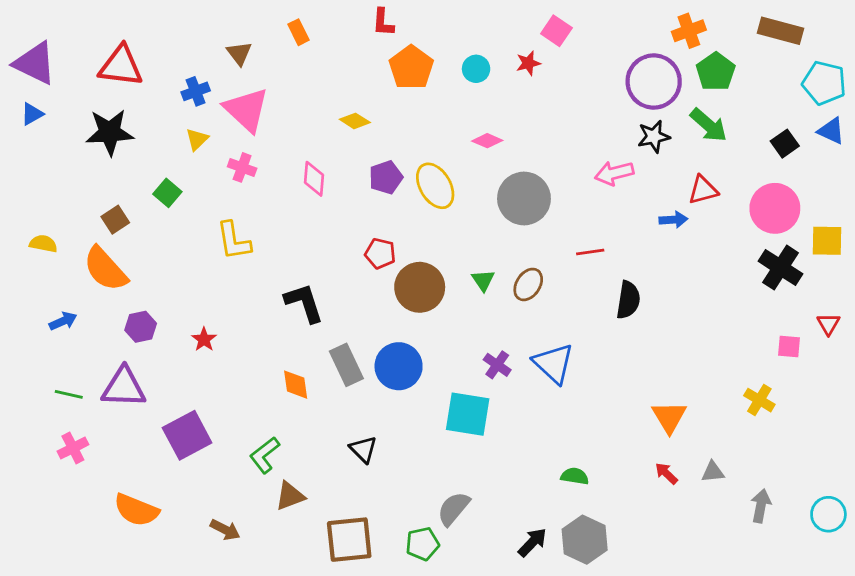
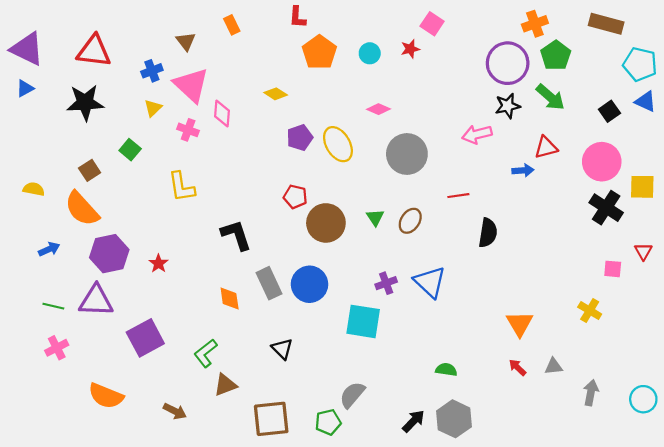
pink diamond: (314, 179) -> (222, 114), moved
purple hexagon: (141, 327) -> (109, 254), size x1.6
purple cross: (497, 365) -> (386, 283), turned 35

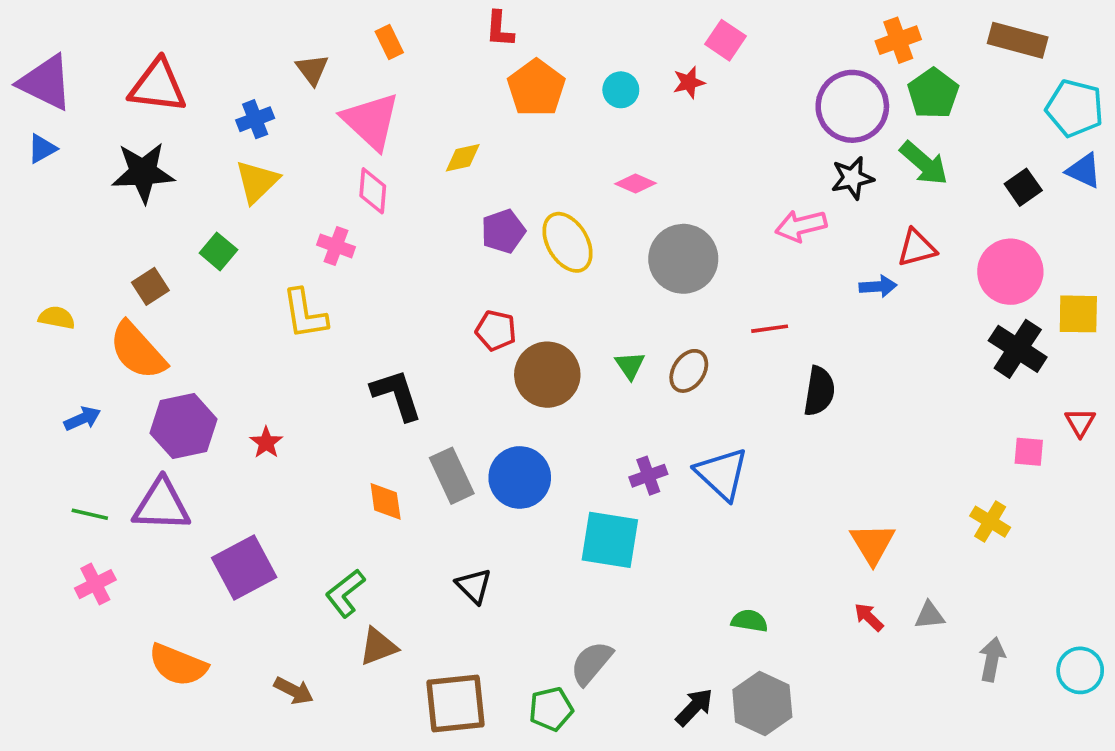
pink triangle: (191, 85) -> (371, 121), moved
yellow diamond: (276, 94) -> (463, 158), turned -45
yellow triangle: (153, 108) -> (257, 182), size x1.5
pink cross: (188, 130) -> (336, 246), moved

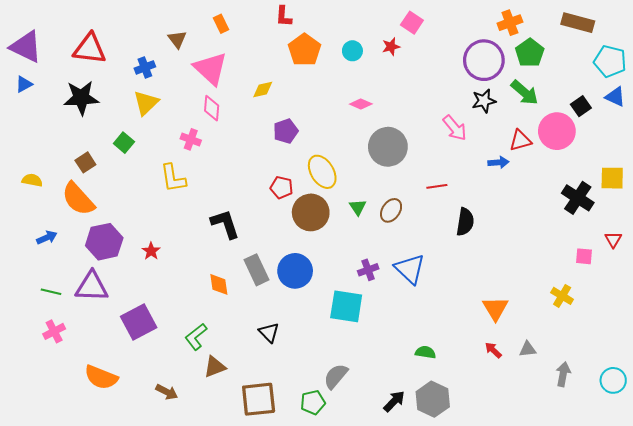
pink arrow: (801, 226) -> (455, 128), turned -116
yellow ellipse: (568, 242) -> (322, 172), moved
pink circle: (1010, 272) -> (557, 131), moved

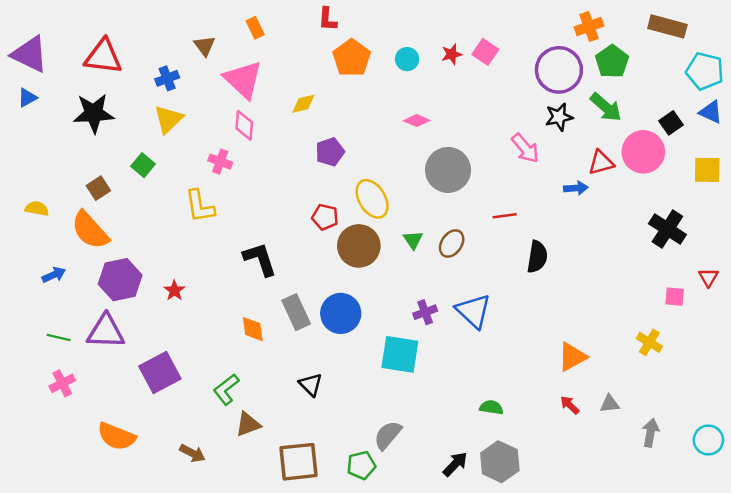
pink square: (412, 23) -> (485, 52), moved
yellow square: (612, 178) -> (707, 170), moved
orange triangle: (495, 308) -> (572, 357), turned 32

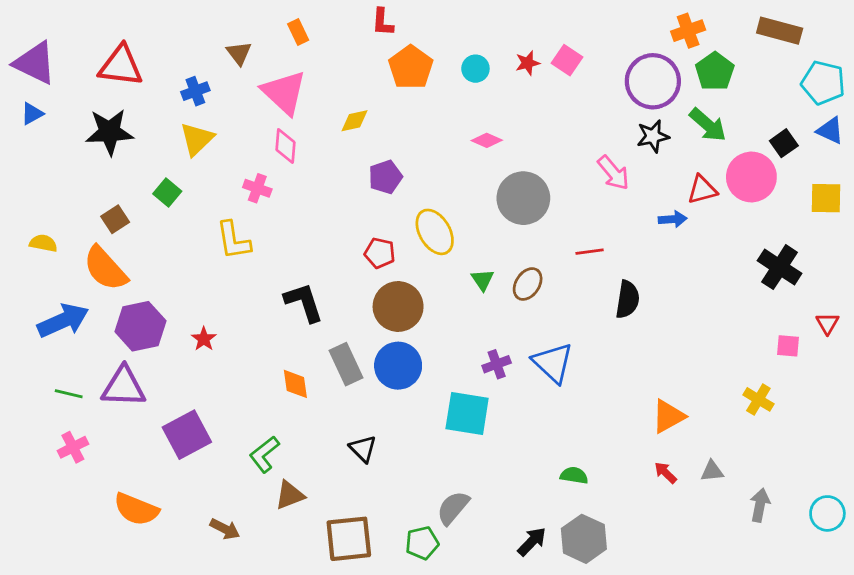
brown circle: (359, 246) -> (398, 307), moved
blue arrow: (54, 275) -> (63, 321), size x1.8

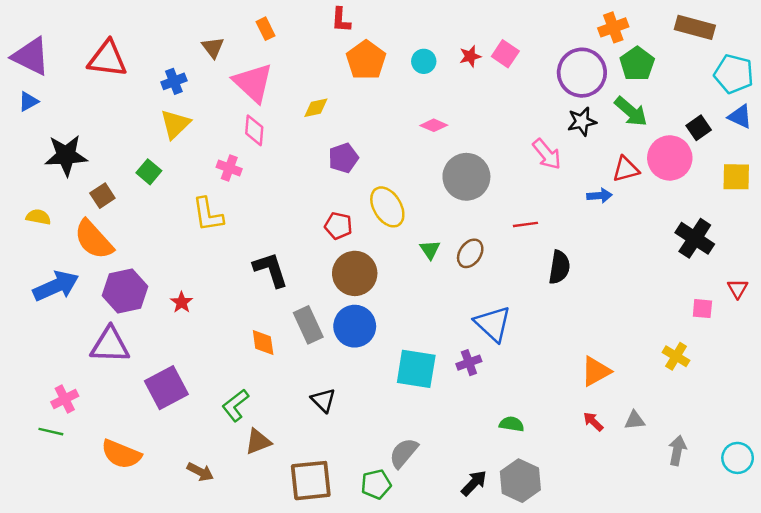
black star: (109, 132) -> (66, 155), moved
purple cross: (497, 364) -> (469, 363), moved
green line: (69, 394) -> (51, 432), moved

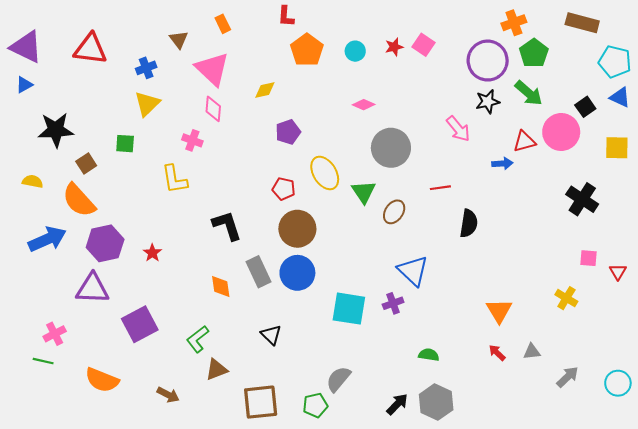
green square: (149, 172) -> (125, 144), turned -36
green triangle: (430, 250) -> (364, 192), moved, size x1.4
red triangle: (738, 289) -> (618, 272), moved
orange triangle: (596, 371) -> (499, 311), turned -32
gray arrow: (677, 450) -> (567, 377), turned 35

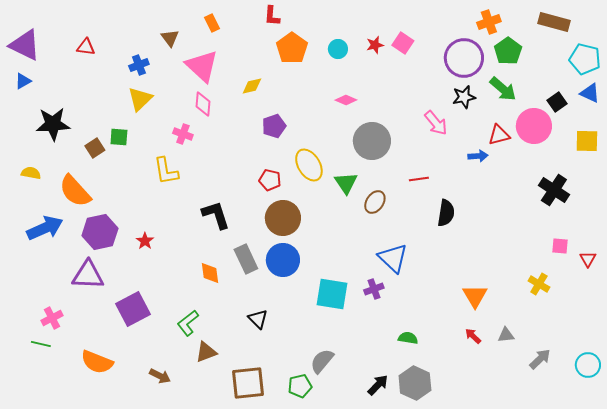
red triangle: (90, 49) -> (86, 47), size x0.6
brown square: (86, 164) -> (95, 148), moved

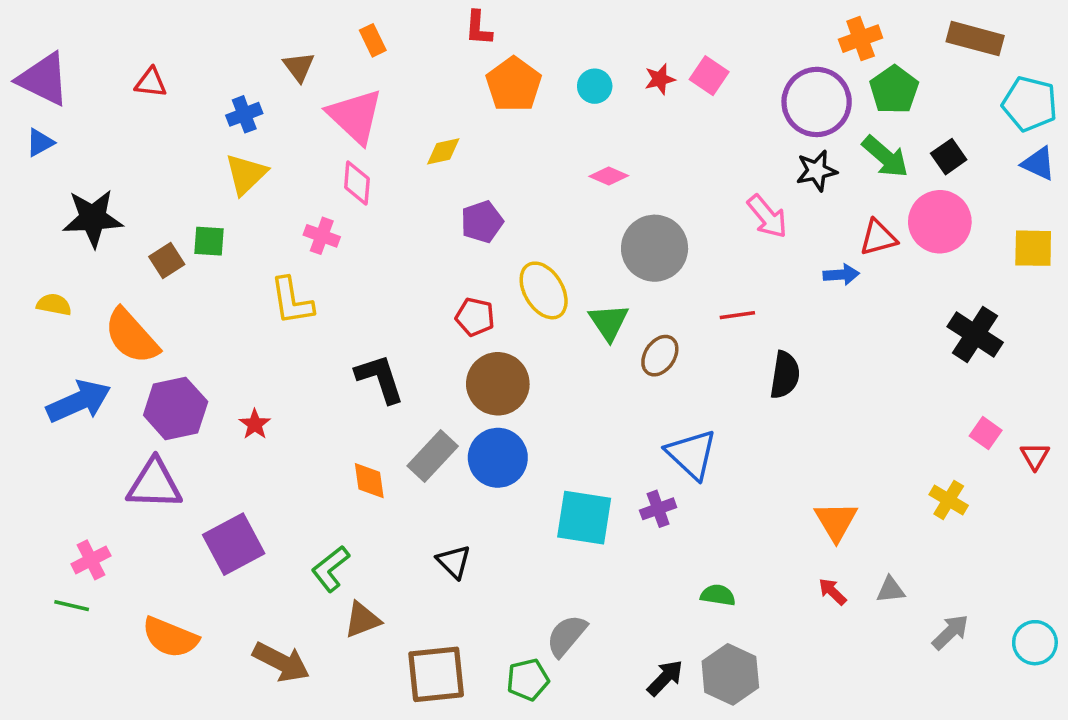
black square: (557, 102) -> (949, 157), moved
pink square: (560, 246) -> (986, 433), turned 30
gray rectangle: (246, 259) -> (433, 456), turned 68
brown arrow: (160, 376) -> (281, 662), size x1.5

